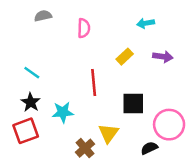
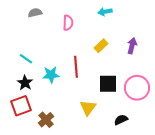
cyan arrow: (146, 23) -> (105, 12), moved
purple arrow: (163, 57) -> (132, 46), turned -84
cyan star: (63, 112) -> (51, 75), moved
pink circle: (169, 125) -> (137, 88), moved
brown cross: (85, 148) -> (46, 120), moved

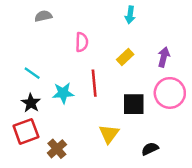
cyan arrow: (105, 12) -> (130, 15), turned -72
pink semicircle: (68, 23) -> (82, 42), moved
pink circle: (137, 88) -> (170, 93), moved

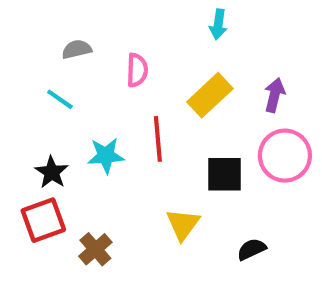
gray semicircle: (43, 16) -> (77, 49), moved
yellow rectangle: (125, 57) -> (210, 95), size x1.5
cyan line: (32, 73) -> (60, 99), moved

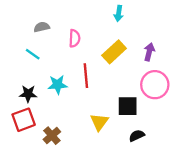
black star: (52, 172) -> (28, 94), turned -30
black square: (225, 174) -> (128, 106), moved

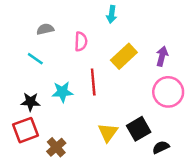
cyan arrow: (119, 13) -> (112, 14), moved
black square: (128, 106) -> (139, 129), moved, turned -30
black semicircle: (137, 136) -> (161, 147), moved

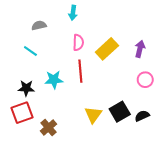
cyan arrow: (112, 14) -> (73, 13), moved
pink semicircle: (81, 41) -> (78, 42), moved
pink circle: (168, 92) -> (145, 80), size x0.6
black semicircle: (161, 147) -> (142, 116), moved

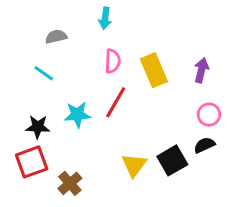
yellow rectangle: (107, 49) -> (154, 70), turned -70
red line: (80, 71) -> (116, 102), turned 35
black semicircle: (142, 116) -> (204, 145), moved

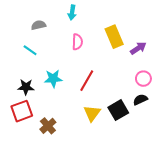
yellow rectangle: (154, 70) -> (114, 37), moved
purple arrow: (201, 70) -> (138, 48), turned 42
red line: (116, 102) -> (87, 81), moved

